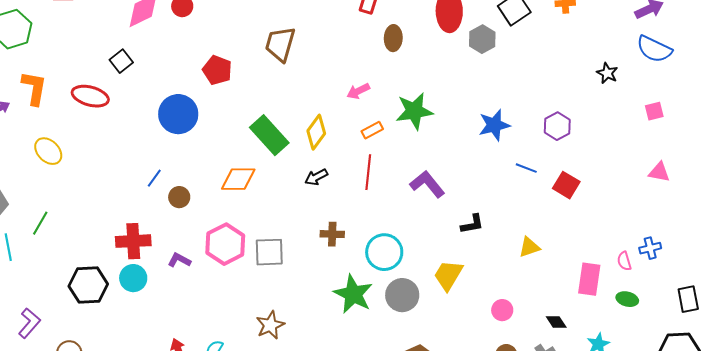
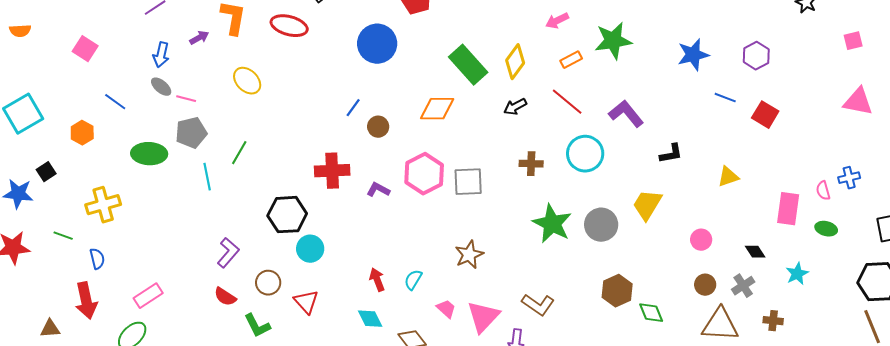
red line: (368, 172) -> (567, 102), turned -56
pink triangle: (659, 172) -> (858, 102), size x1.4
cyan circle: (384, 252) -> (585, 154), moved
cyan circle: (133, 278) -> (310, 249), moved

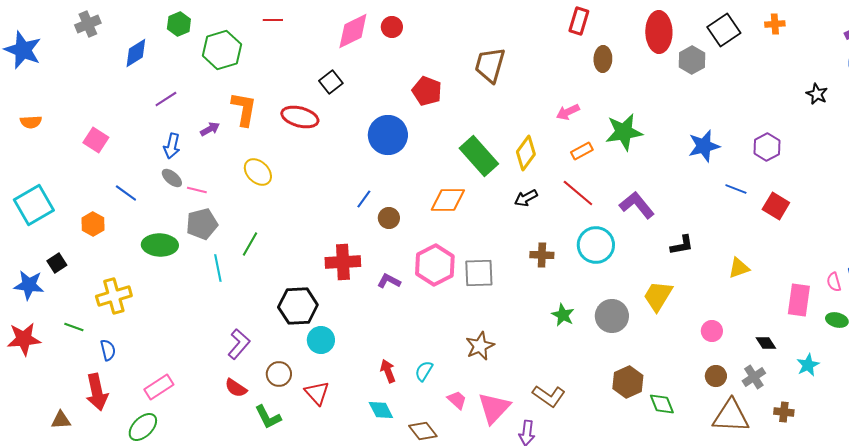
green star: (552, 224) -> (563, 315), size x0.6

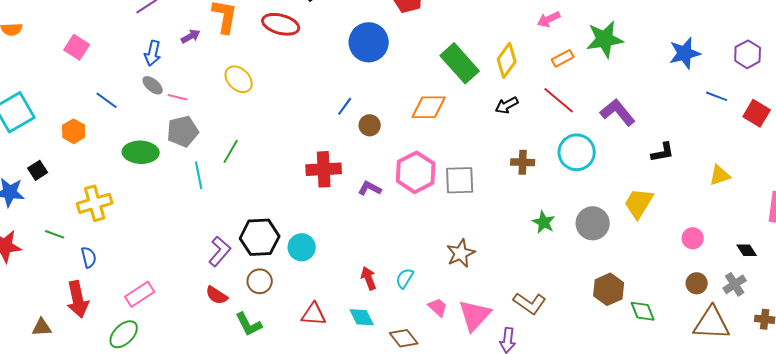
black hexagon: (298, 306) -> (260, 237), moved
red triangle: (317, 393) -> (314, 314), moved, turned -44

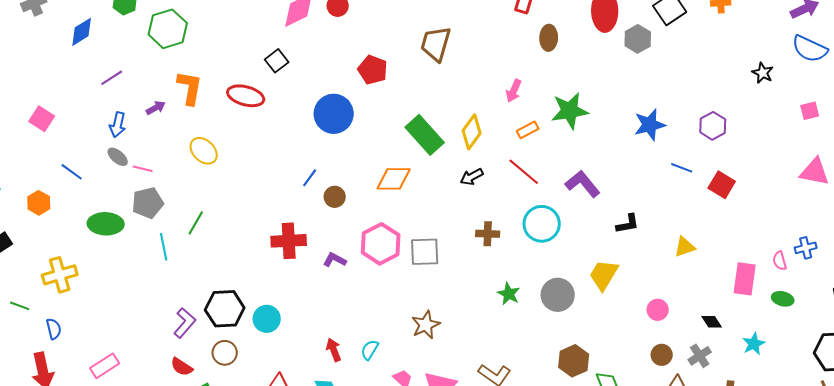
pink arrow: (549, 19) -> (514, 91), turned -40

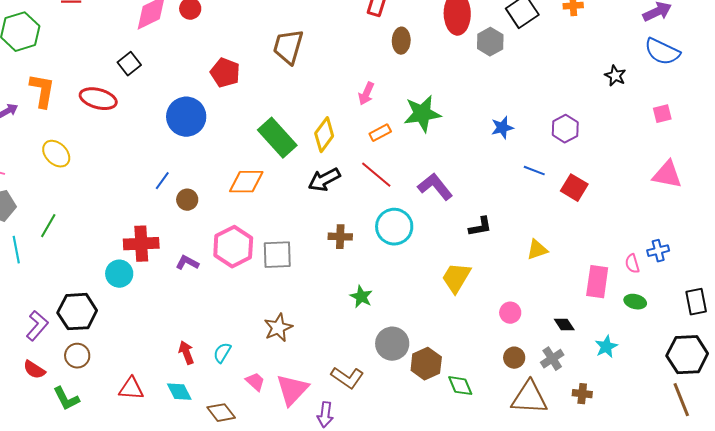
blue star: (650, 125) -> (502, 128), size x0.7
black arrow: (472, 177) -> (324, 180), size x1.4
gray circle: (558, 295) -> (392, 344), moved
cyan circle: (267, 319) -> (119, 274), moved

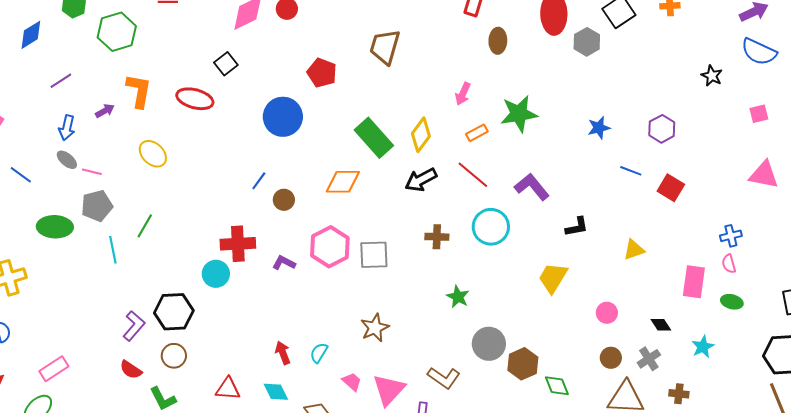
blue cross: (658, 251) -> (731, 236), moved

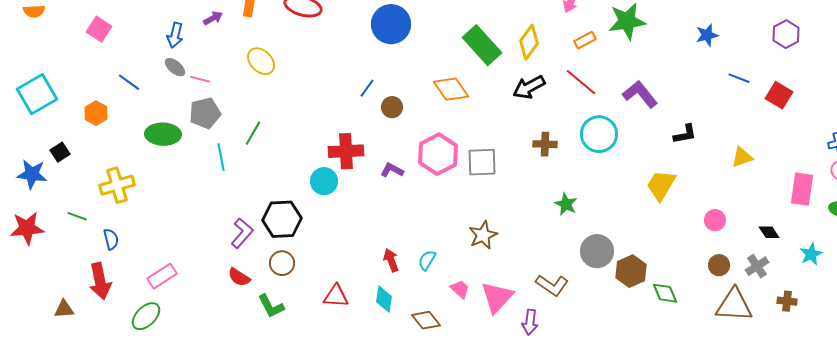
purple hexagon: (662, 129) -> (786, 34), moved
orange diamond: (343, 182) -> (451, 89), turned 54
cyan diamond: (276, 392) -> (384, 299), turned 36

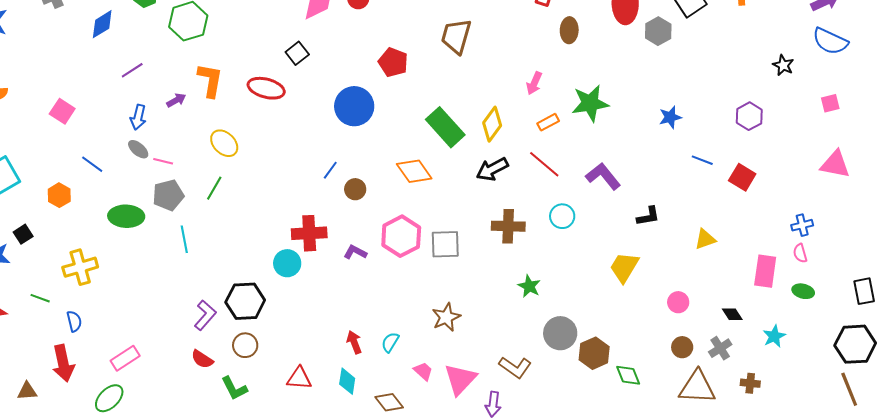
green line: (253, 133) -> (214, 188), moved
cyan circle: (599, 134) -> (562, 216), size x0.7
brown cross: (545, 144) -> (508, 226), size x1.4

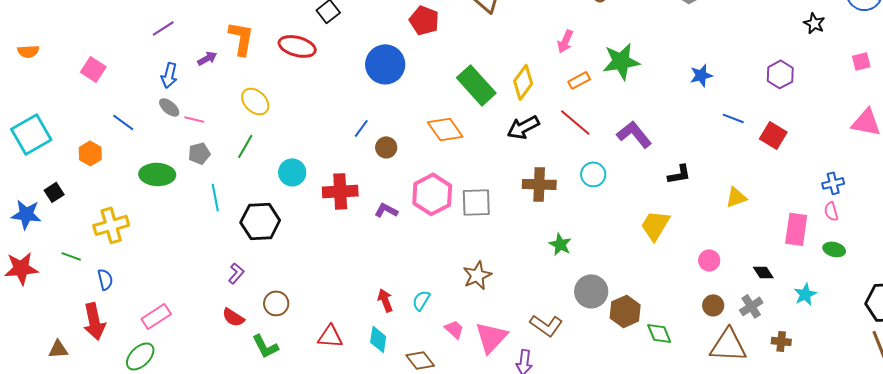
gray pentagon: (168, 195) -> (199, 153), size x0.7
cyan circle: (287, 263) -> (292, 172), moved
black hexagon: (245, 301) -> (260, 221), moved
purple L-shape: (205, 315) -> (236, 273), size x0.7

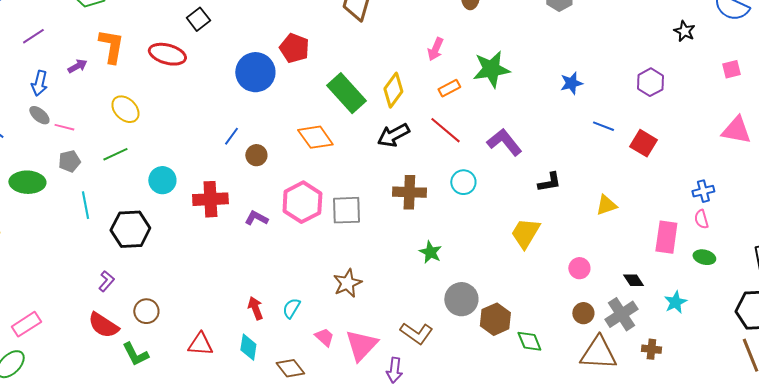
red pentagon: (424, 20) -> (294, 48), moved
green line: (245, 146) -> (115, 154), turned 35
gray cross: (751, 306) -> (621, 314), size x1.4
red semicircle: (233, 317) -> (103, 325), size x1.4

